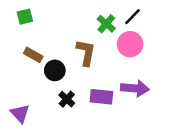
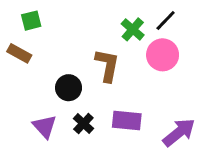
brown rectangle: (33, 55) -> (19, 53), moved
purple arrow: (135, 88) -> (179, 132), moved, turned -44
purple triangle: (20, 113) -> (45, 126), moved

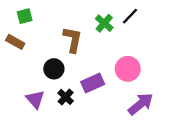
pink circle: (163, 55) -> (128, 69), moved
brown L-shape: (107, 65) -> (73, 40), moved
purple rectangle: (127, 121) -> (93, 83), moved, turned -30

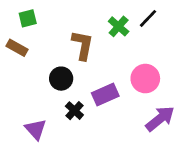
purple triangle: (35, 99) -> (36, 129), moved

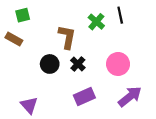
black line: (148, 18) -> (120, 15), turned -56
purple rectangle: (105, 95) -> (84, 97), moved
black cross: (74, 111) -> (78, 64), moved

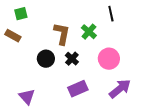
green cross: (96, 22) -> (89, 32), moved

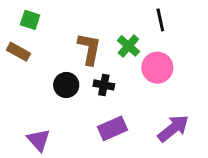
green square: (21, 14) -> (30, 20), turned 32
black cross: (72, 59) -> (104, 85), turned -32
pink circle: (109, 59) -> (157, 68), moved

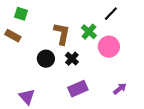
black line: (160, 20) -> (111, 14), turned 56
black cross: (104, 85) -> (72, 59), turned 32
purple arrow: (173, 128) -> (120, 89), size x0.6

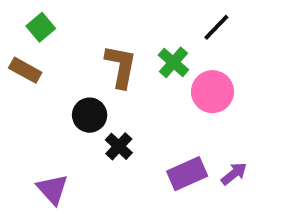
green square: (21, 14) -> (41, 27), turned 32
black cross: (72, 59) -> (119, 146), moved
purple rectangle: (78, 89) -> (187, 174), moved

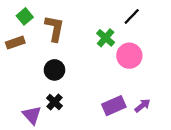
brown L-shape: (121, 66) -> (54, 28), moved
brown rectangle: (25, 70) -> (15, 43), turned -48
black cross: (119, 146) -> (54, 102), moved

